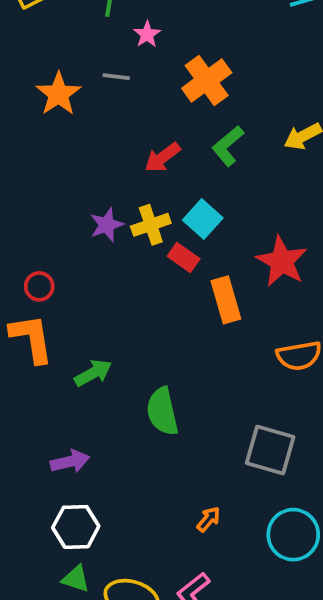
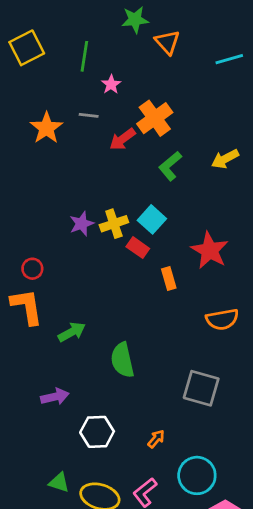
red arrow: (162, 157) -> (122, 139), moved
orange rectangle: (226, 300) -> (169, 279), size x0.7
white hexagon: (76, 527) -> (97, 432), moved
cyan circle: (293, 535) -> (197, 475), moved

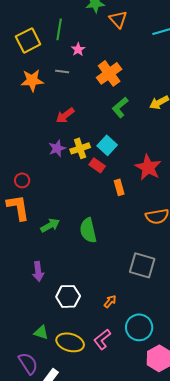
yellow square: (27, 48) -> (28, 40), moved
orange star: (46, 128) -> (32, 80), turned 30
red arrow: (122, 139) -> (65, 115), moved
green semicircle: (122, 360) -> (88, 230), moved
purple arrow: (55, 397) -> (38, 271), turned 96

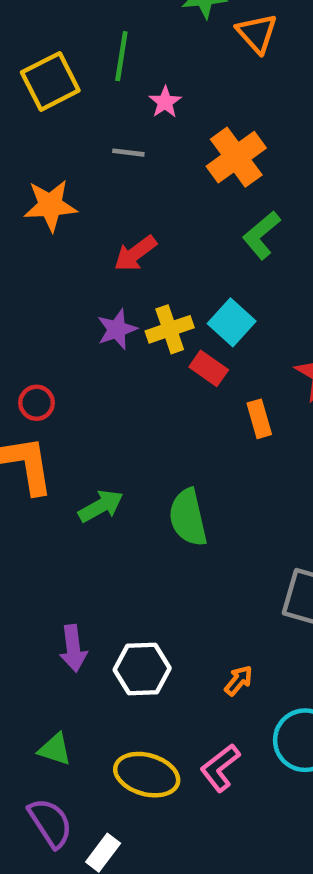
orange star: (32, 80) -> (50, 205), moved
purple arrow: (38, 271) -> (73, 648), moved
green triangle: (41, 332) -> (55, 749), moved

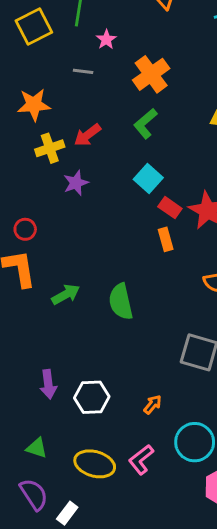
green L-shape: (261, 235) -> (145, 124), moved
yellow cross: (170, 329) -> (50, 148), moved
red rectangle: (209, 368) -> (170, 208), moved

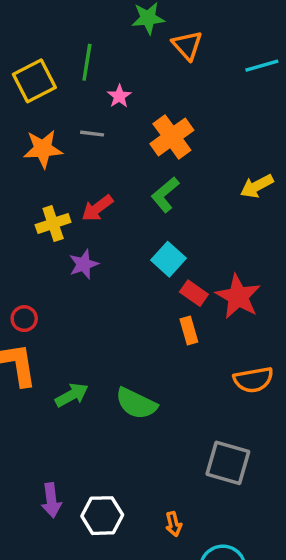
orange star: (34, 105) -> (43, 149), moved
green semicircle: (121, 302) -> (136, 403), turned -51
orange arrow: (153, 404) -> (174, 524), turned 126

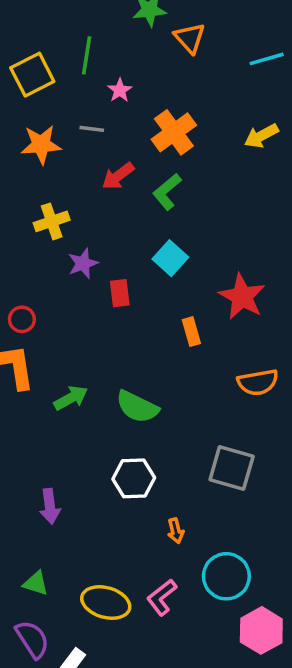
yellow arrow: (257, 186) -> (261, 136), moved
red arrow: (97, 208) -> (118, 176), moved
red rectangle: (194, 293) -> (120, 293), moved, turned 48
white hexagon: (102, 516) -> (134, 478), moved

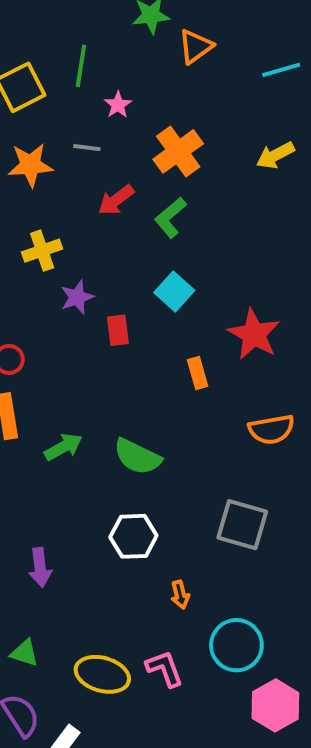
orange triangle: (190, 38) -> (196, 46), turned 36
pink L-shape: (162, 597) -> (165, 669), turned 108

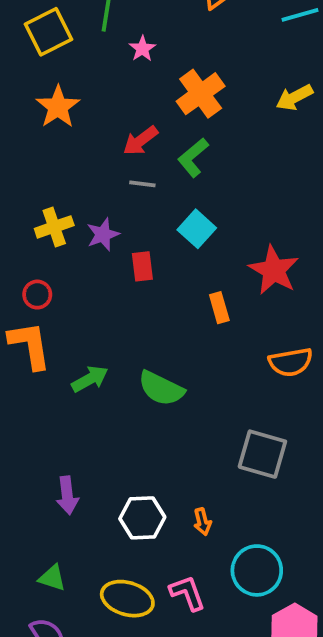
gray line: (87, 148) -> (142, 184), moved
orange star: (30, 165) -> (58, 107), turned -30
yellow cross: (42, 251) -> (54, 227), moved
white hexagon: (133, 536) -> (142, 518), moved

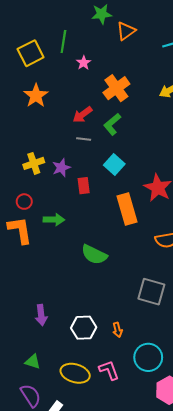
orange rectangle: (219, 308) -> (127, 209), size x1.8
green arrow: (90, 379) -> (54, 220), moved, turned 30

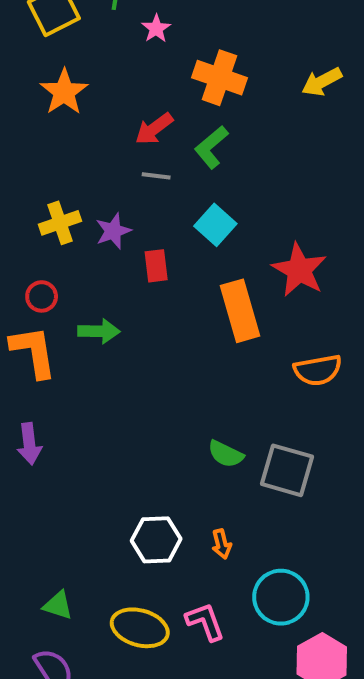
orange cross: (116, 88) -> (220, 78), turned -35
green semicircle: (94, 255) -> (226, 454), moved, size x0.7
purple arrow: (41, 315) -> (29, 444), moved

